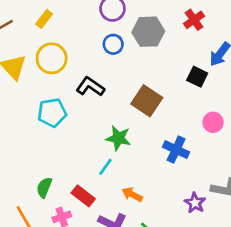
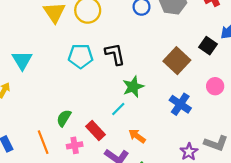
black L-shape: (90, 87) -> (115, 54), moved, turned 35
brown square: (147, 101) -> (177, 61), moved
green star: (118, 138) -> (133, 87), turned 30

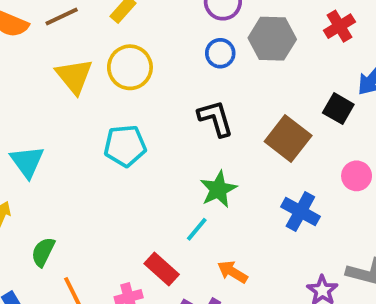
black L-shape: (115, 54) -> (215, 118), moved
green semicircle: (64, 118) -> (43, 252), moved

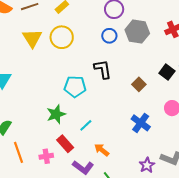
brown square: (288, 139) -> (139, 84), size x0.6
cyan pentagon: (125, 146) -> (75, 87), moved
green star: (218, 189) -> (56, 114), moved

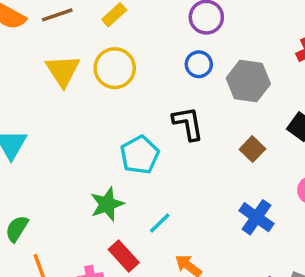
gray hexagon: (137, 32) -> (248, 81), moved
cyan pentagon: (75, 87) -> (140, 155), turned -30

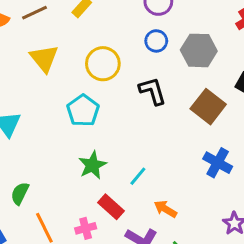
yellow circle: (115, 68) -> (103, 64), moved
brown square: (252, 149) -> (208, 107), size x1.6
cyan pentagon: (140, 155) -> (83, 111), moved

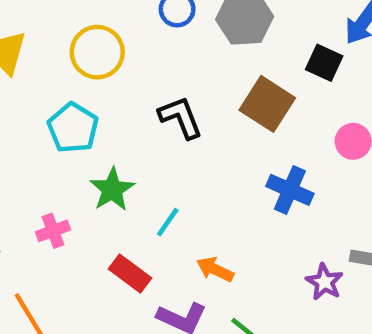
black L-shape: (153, 91) -> (181, 117), moved
green star: (92, 165) -> (112, 189), moved
pink cross: (86, 228) -> (53, 231), moved

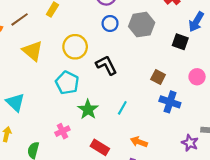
brown square: (267, 104) -> (158, 77), moved, size x0.6
black L-shape: (181, 117) -> (106, 65), moved
cyan line: (168, 222) -> (122, 108), moved

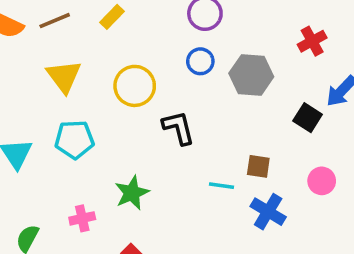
brown square: (158, 77) -> (258, 166), turned -32
cyan pentagon: (67, 83) -> (74, 139), moved, turned 30
cyan line: (122, 108) -> (221, 186), moved, turned 56

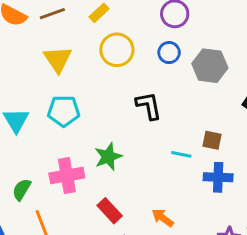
yellow circle: (135, 86) -> (117, 50), moved
blue cross: (268, 212) -> (218, 177), turned -32
pink cross: (82, 218) -> (67, 175), size x1.6

